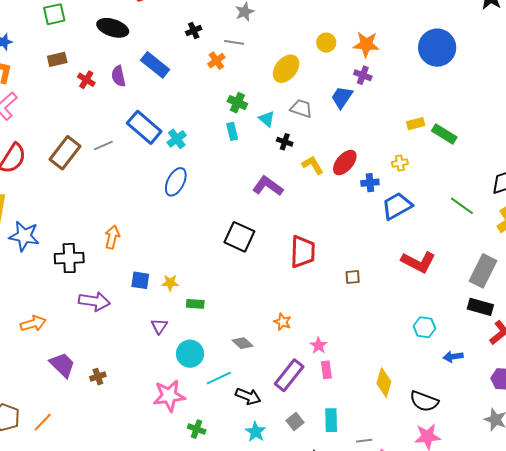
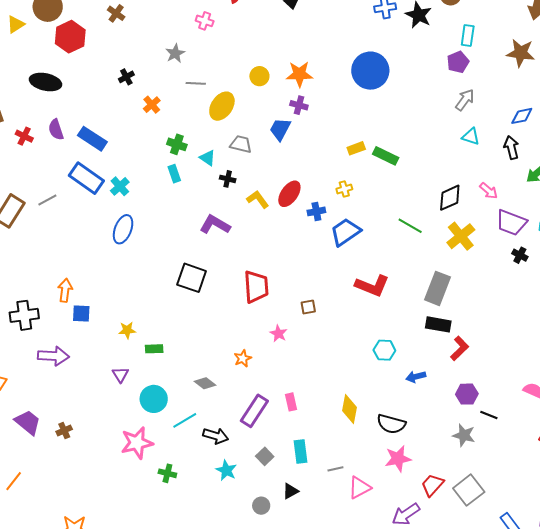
gray line: (234, 42) -> (196, 83), moved
blue rectangle: (155, 65) -> (92, 139), moved
blue square: (140, 280) -> (81, 313), moved
orange star: (283, 322) -> (243, 358), turned 30
pink star: (318, 345) -> (279, 334), moved

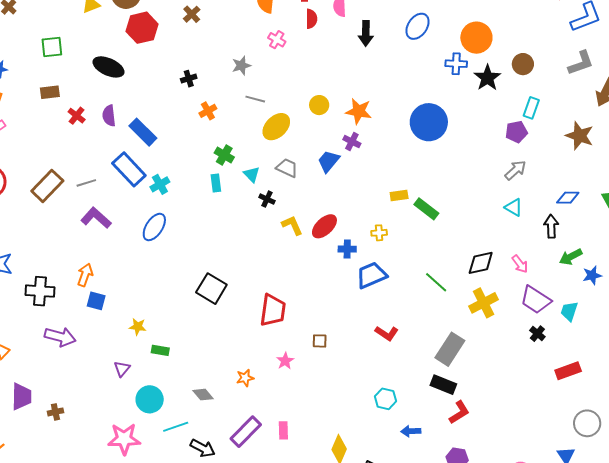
purple L-shape: (215, 225) -> (96, 218), moved
red L-shape: (372, 286) -> (387, 333), size x0.7
purple trapezoid: (28, 422) -> (21, 396), turned 40

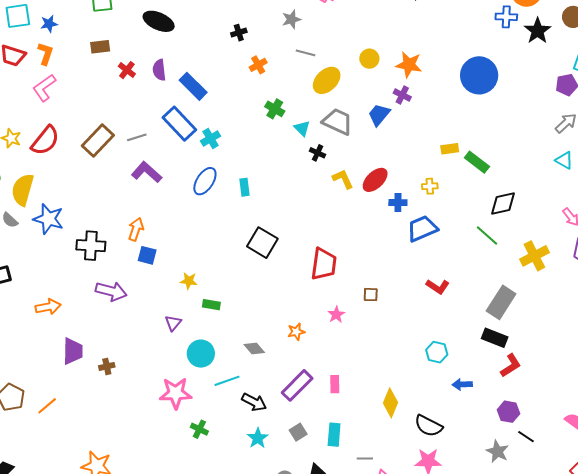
gray trapezoid: (287, 168) -> (338, 122), size x1.4
cyan rectangle: (216, 183) -> (244, 187), moved
black diamond: (481, 263) -> (503, 203), moved

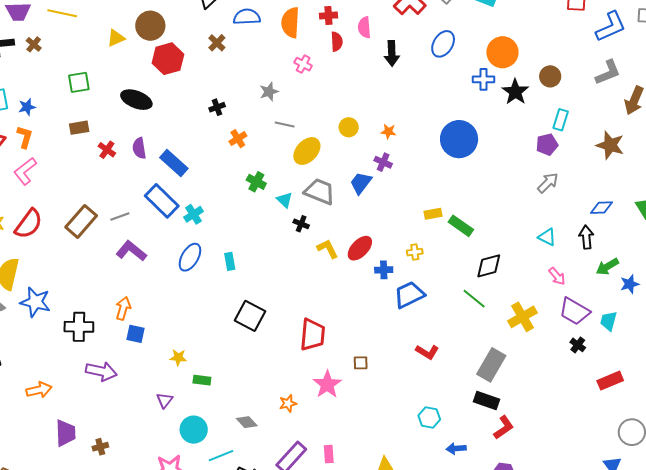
orange star: (409, 65) -> (388, 132), size x0.6
cyan triangle: (564, 160) -> (547, 237), moved
pink star: (336, 315) -> (327, 384), size x1.6

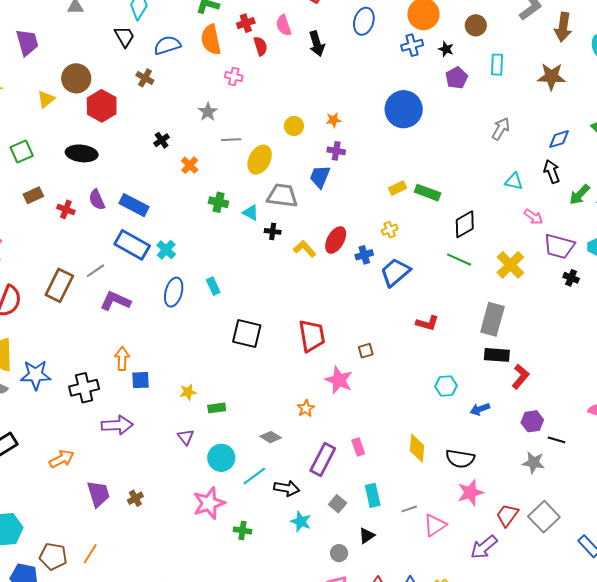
black star: (515, 92) -> (446, 49), size x0.6
purple pentagon: (547, 144) -> (457, 78), moved

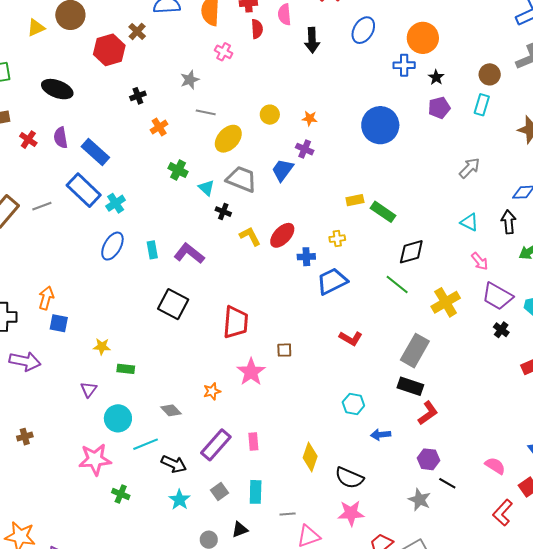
brown circle: (476, 25) -> (490, 74), moved
red hexagon: (102, 106) -> (109, 50), moved
purple L-shape: (115, 301) -> (189, 253), moved

